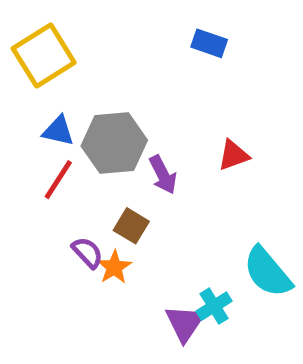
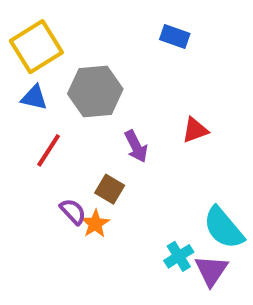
blue triangle: (58, 131) -> (34, 98), moved
gray hexagon: (114, 143) -> (95, 91), moved
purple triangle: (185, 323) -> (211, 271), moved

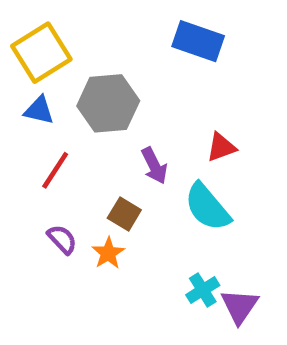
blue rectangle: (175, 36) -> (198, 41), size x1.5
purple semicircle: (73, 212) -> (62, 239), moved
cyan semicircle: (224, 228) -> (207, 207), moved

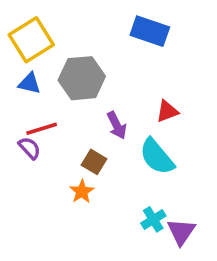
red line: (55, 170) -> (42, 129), turned 40
purple semicircle: (62, 239) -> (29, 148), moved

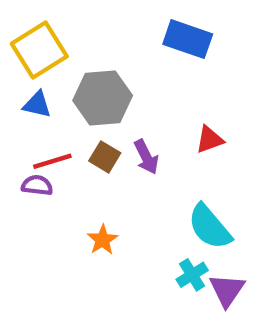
purple semicircle: (29, 148) -> (37, 185), turned -40
cyan semicircle: (157, 157) -> (210, 227), moved
brown square: (94, 162) -> (105, 157), moved

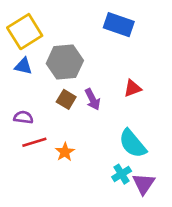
red line: (52, 161) -> (34, 142), moved

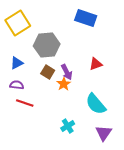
blue triangle: (23, 66) -> (17, 63), moved, turned -40
red line: (34, 142) -> (25, 103), turned 36
orange star: (65, 152) -> (64, 84), moved
cyan cross: (122, 174) -> (68, 126), moved

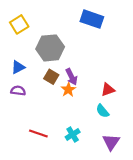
yellow square: (18, 23) -> (19, 24), size x0.7
red triangle: (96, 64) -> (108, 90), moved
red line: (25, 103) -> (38, 133), moved
cyan semicircle: (96, 104) -> (103, 111), size x0.6

